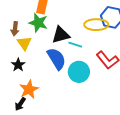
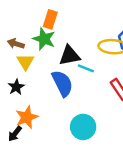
brown arrow: (15, 29) -> (16, 44), turned 96
cyan circle: (79, 72) -> (83, 127), moved

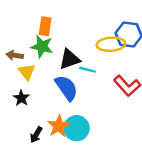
orange star: (27, 117) -> (59, 126), moved
cyan circle: (83, 127) -> (77, 128), moved
black arrow: (15, 134) -> (36, 135), moved

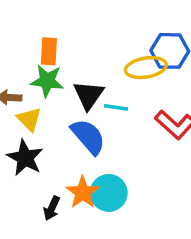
black triangle: (69, 59) -> (89, 95), turned -30
black star: (21, 98) -> (25, 158), size x1.5

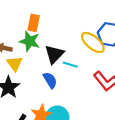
yellow ellipse: (146, 68) -> (93, 42), turned 40
blue semicircle: (88, 137) -> (50, 80), size x0.7

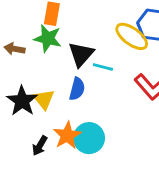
yellow triangle: (15, 64) -> (44, 99), moved
blue semicircle: (50, 80) -> (77, 89), turned 49

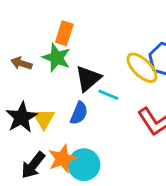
black arrow: (40, 146) -> (33, 165), size x1.4

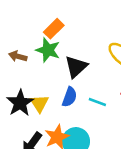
orange rectangle: (64, 33) -> (54, 29), turned 30
cyan line: (108, 95) -> (97, 102), moved

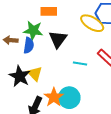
orange rectangle: (54, 29) -> (49, 11), moved, turned 56
blue semicircle: (70, 97) -> (29, 45), moved

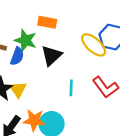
cyan line: (80, 64) -> (71, 88), turned 72
orange star: (54, 97) -> (34, 120), turned 30

